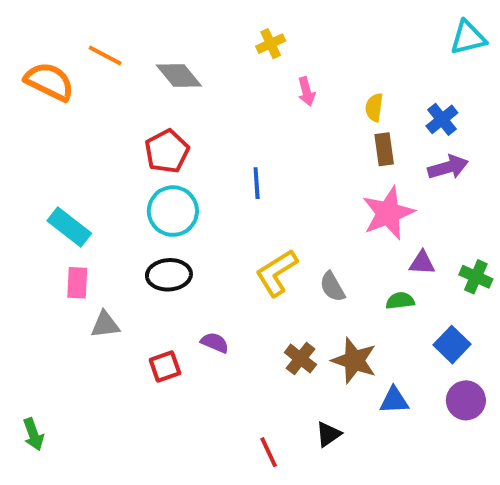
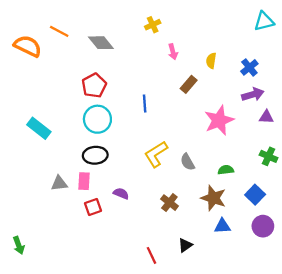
brown rectangle: (384, 149) -> (189, 84), moved, turned 48
purple triangle: (422, 263) -> (266, 117), moved
pink rectangle: (77, 283) -> (84, 181), moved
brown star: (354, 361) -> (213, 198), moved

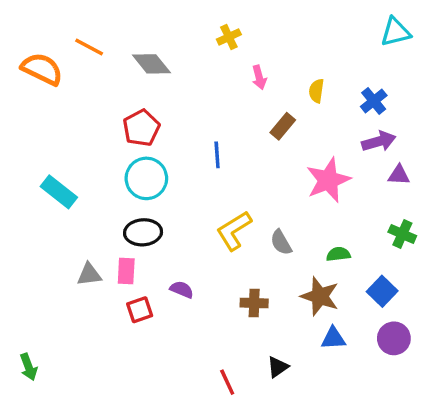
brown cross: (169, 203) -> (254, 303), turned -36

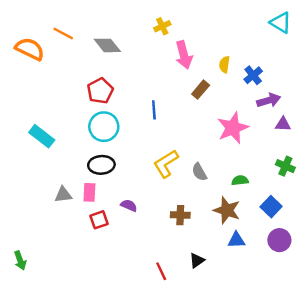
cyan triangle: (396, 32) -> (281, 23), turned 45
pink arrow: (259, 77) -> (184, 55), size x1.6
blue cross: (374, 101) -> (253, 75), moved

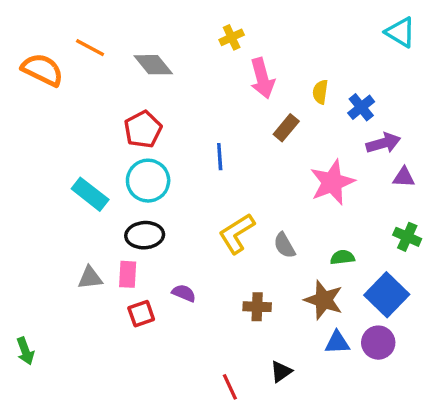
cyan rectangle: (42, 136) -> (90, 194), moved
blue square: (271, 207) -> (387, 295), size x1.4
purple circle: (279, 240) -> (378, 343), moved
green arrow: (20, 260) -> (25, 351), moved

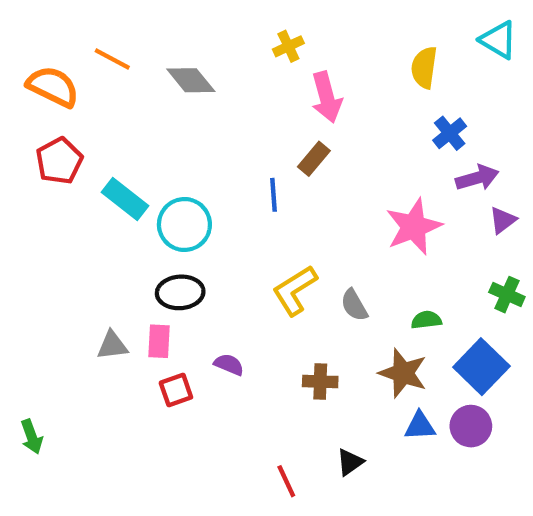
yellow semicircle: (320, 92) -> (424, 67), moved, size x1.4
brown rectangle: (286, 128) -> (314, 159), moved
red pentagon: (143, 129) -> (59, 161), moved
purple triangle: (404, 177) -> (503, 220), turned -40
cyan rectangle: (90, 194) -> (125, 199), moved

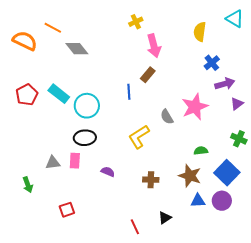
gray diamond: (191, 80) -> (77, 49), moved
red pentagon: (59, 161) -> (27, 95), moved
gray semicircle: (354, 305) -> (167, 117), moved
red square: (176, 390) -> (67, 210), moved
green arrow: (32, 437) -> (28, 185), moved

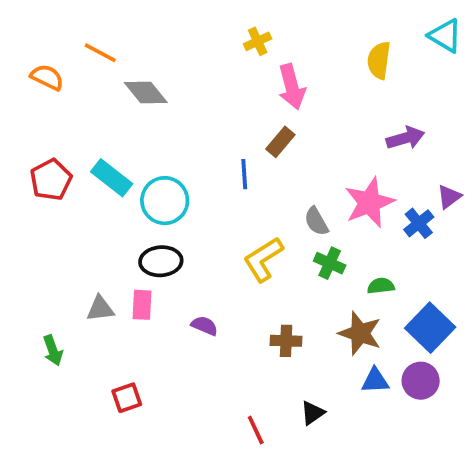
orange semicircle: (25, 41) -> (47, 77), size x0.7
blue cross: (212, 63) -> (419, 223), moved
purple arrow: (225, 84) -> (405, 138), moved
green cross: (239, 139) -> (330, 263), moved

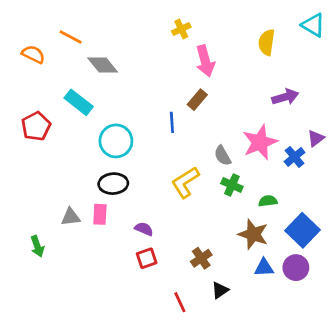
cyan rectangle: (112, 178) -> (79, 102), moved
brown cross: (286, 341) -> (201, 258), moved, turned -36
red square: (127, 398) -> (147, 258), moved

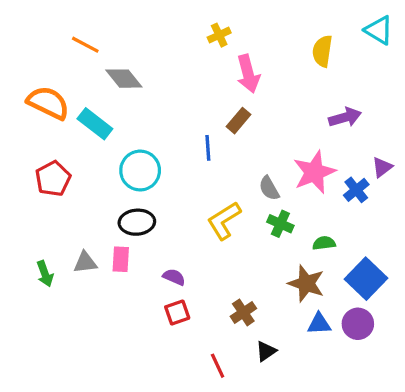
orange semicircle: (33, 54) -> (48, 103), moved, size x1.5
red pentagon: (36, 126) -> (53, 179), moved
green arrow: (37, 246) -> (45, 274), moved

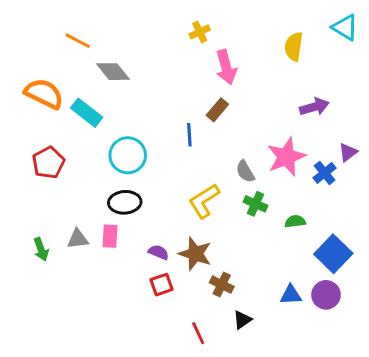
brown star: (306, 283) -> (195, 254), moved
brown cross: (243, 312) -> (222, 285), turned -30

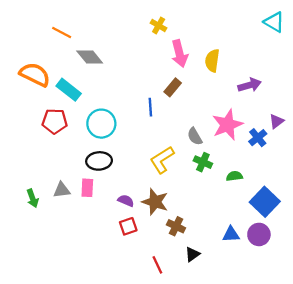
yellow cross: (200, 32) -> (159, 26), turned -35
yellow semicircle: (294, 47) -> (212, 61), moved
red pentagon: (48, 163) -> (55, 121), moved, turned 30

